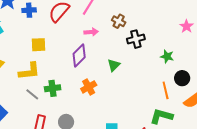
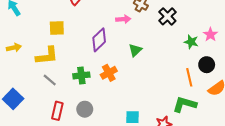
pink star: (186, 26) -> (210, 35), moved
pink arrow: (91, 32) -> (123, 19), moved
black cross: (136, 39) -> (167, 16), moved, turned -30
green cross: (53, 88) -> (81, 75), moved

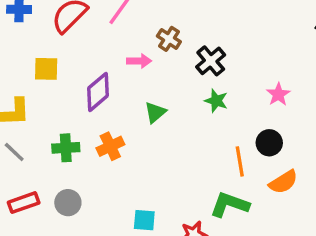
yellow square: (57, 28) -> (46, 69), moved
green star: (191, 42) -> (216, 101), moved
red rectangle: (57, 111) -> (24, 203), turned 54

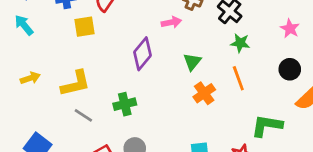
yellow square: (46, 69) -> (84, 27), moved
orange cross: (110, 146) -> (204, 93), moved
orange line: (240, 161) -> (238, 78), moved

